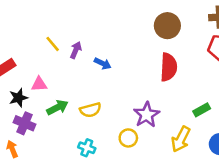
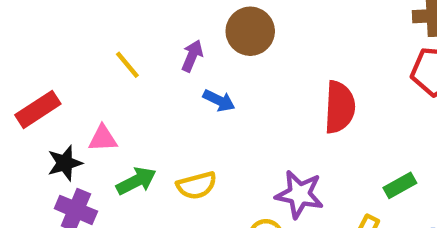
brown circle: (167, 26) -> (250, 31), moved
purple arrow: (76, 50) -> (192, 56), moved
purple star: (147, 115) -> (299, 194), turned -30

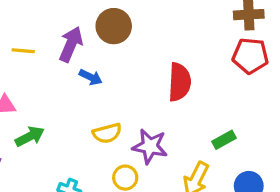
purple arrow: (192, 56) -> (71, 44), size x1.5
yellow line: (127, 65) -> (23, 51), turned -45
yellow semicircle: (197, 185) -> (107, 133), moved

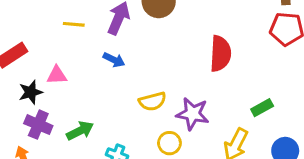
blue arrow: (91, 77) -> (114, 60), moved
green arrow: (30, 136) -> (80, 131), moved

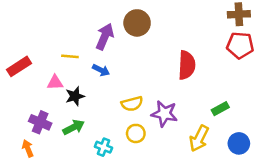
yellow line: (74, 24) -> (70, 56), moved
black star: (31, 92) -> (75, 96), moved
yellow circle: (169, 143) -> (136, 133), moved

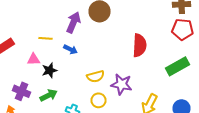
green rectangle: (220, 109) -> (178, 66), moved, size x1.6

